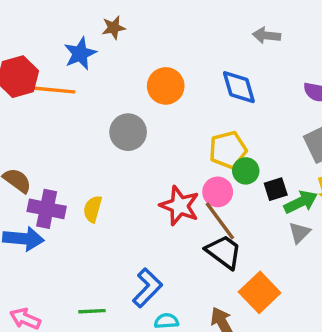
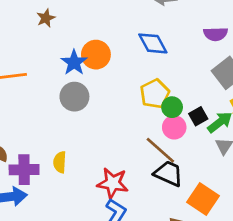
blue star: (80, 54) -> (74, 62), moved
pink circle: (218, 192) -> (174, 127), moved
red star: (180, 206) -> (113, 183), moved

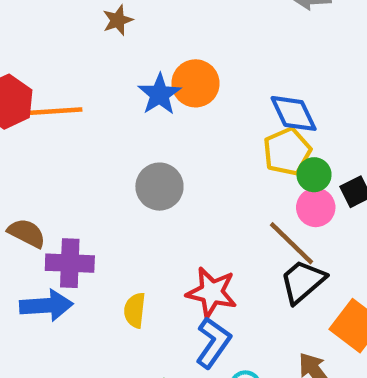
blue diamond: (153, 43) -> (294, 113), moved
gray circle: (74, 97) -> (159, 187), moved
yellow semicircle: (60, 162) -> (135, 310), moved
black trapezoid: (168, 173) -> (303, 281), turned -68

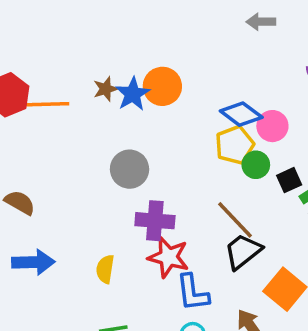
brown star: (118, 20) -> (106, 89), moved
blue diamond: (294, 113) -> (241, 114), turned -30
pink circle: (316, 207) -> (272, 126), moved
purple cross: (70, 263) -> (155, 221), moved
blue L-shape: (213, 343) -> (193, 293), moved, turned 135

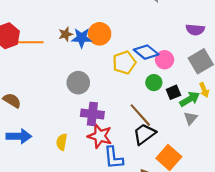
blue star: (133, 94) -> (82, 38), turned 30
yellow pentagon: (235, 145) -> (124, 63), moved

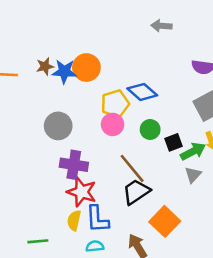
pink circle: (165, 60) -> (113, 124), moved
yellow semicircle: (62, 142) -> (74, 220), moved

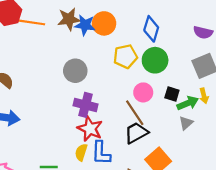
brown star: (45, 66) -> (69, 19), size x1.5
blue diamond: (142, 92) -> (151, 29), moved, turned 60
pink circle: (113, 124) -> (143, 92), moved
green circle: (150, 129) -> (155, 60), moved, size x1.5
black square: (173, 142) -> (172, 94), turned 32

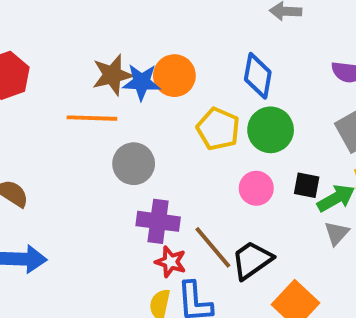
orange line: (31, 22) -> (92, 118), moved
yellow pentagon: (125, 56) -> (218, 129), turned -30
brown line: (135, 113) -> (213, 247), moved
red star: (90, 129) -> (171, 262), size x0.7

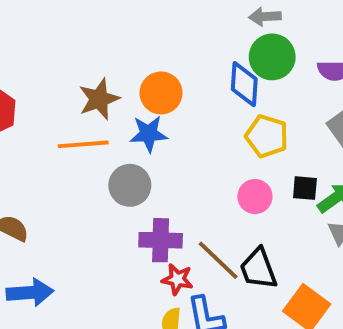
blue star: (142, 82) -> (149, 134), moved
yellow pentagon: (218, 129) -> (267, 136), moved
green circle: (271, 130) -> (272, 57), moved
black trapezoid: (252, 260) -> (258, 269), turned -69

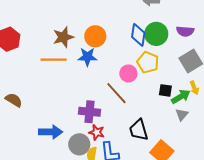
green circle: (272, 57) -> (156, 34), moved
gray circle: (130, 185) -> (79, 144), moved
pink circle: (255, 197) -> (128, 73), moved
brown line: (218, 260) -> (116, 93), moved
blue arrow: (30, 293) -> (51, 132), moved

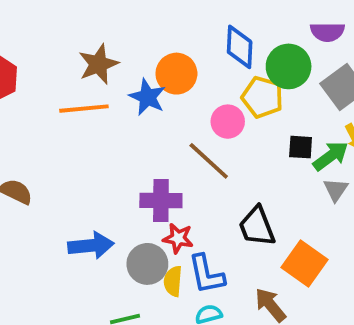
green circle: (156, 34) -> (289, 66), moved
orange circle: (95, 36) -> (176, 74), moved
blue star: (87, 57) -> (147, 97), turned 30

